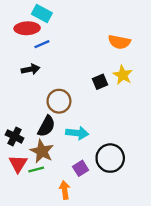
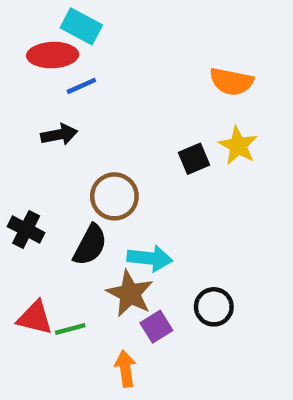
black cross: (15, 136) -> (26, 230), moved
brown star: (42, 151) -> (130, 294), moved
black circle: (110, 158) -> (214, 307), size x0.7
red triangle: (18, 164) -> (35, 318), turned -48

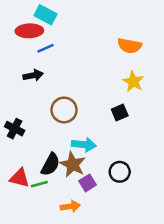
black square: (194, 159) -> (120, 112), moved
black semicircle: (90, 245) -> (50, 164), moved
orange arrow: (125, 369) -> (70, 206), turned 90

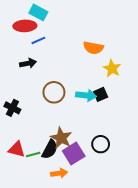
orange semicircle: (130, 46) -> (93, 48), moved
cyan arrow: (84, 145) -> (86, 95), moved
black semicircle: (50, 164) -> (50, 149), moved
purple square: (88, 183) -> (74, 154), size x1.5

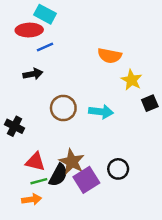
black square: (101, 94) -> (150, 103), moved
red triangle: (17, 149) -> (35, 162), moved
orange arrow: (59, 173) -> (32, 199), moved

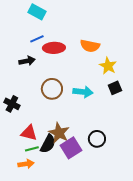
red ellipse: (29, 30) -> (54, 48), moved
black square: (150, 103) -> (115, 88), moved

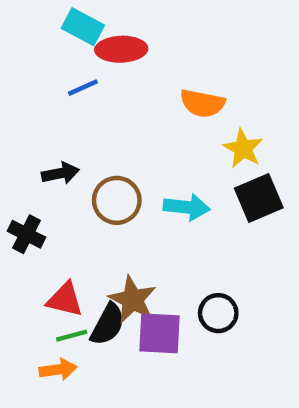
red ellipse: (54, 48) -> (121, 49), moved
black arrow: (27, 61) -> (60, 173), moved
black square: (115, 88) -> (259, 198), size x1.5
purple square: (71, 148) -> (160, 333), turned 35

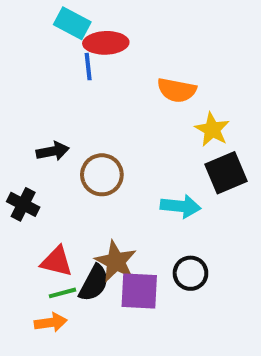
blue line: (83, 88) -> (88, 67), moved, turned -72
cyan arrow: (187, 207) -> (181, 206), moved

